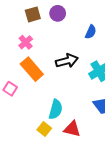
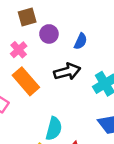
purple circle: (58, 13) -> (49, 34), moved
blue semicircle: (91, 32) -> (81, 41), moved

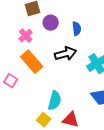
blue semicircle: (81, 41) -> (77, 29), turned -32

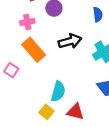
blue semicircle: (77, 29) -> (98, 15), moved
pink cross: (26, 36) -> (27, 22), turned 32

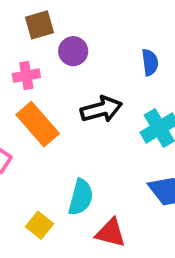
yellow square: (46, 112) -> (39, 225), moved

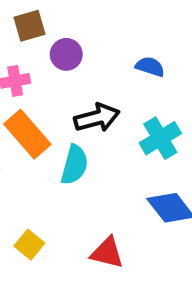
blue semicircle: (150, 62) -> (150, 67), turned -65
cyan semicircle: (81, 197) -> (74, 165), moved

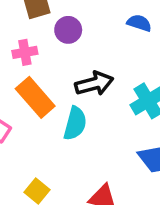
blue semicircle: (150, 67) -> (139, 23), moved

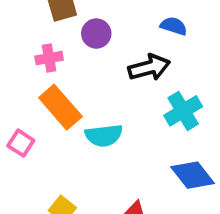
black arrow: (94, 84) -> (149, 68), moved
cyan semicircle: (75, 123) -> (104, 135), turned 68

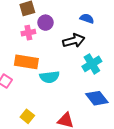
pink cross: (49, 58) -> (28, 33), moved
orange rectangle: (60, 107) -> (26, 62), turned -40

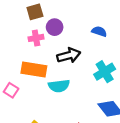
blue semicircle: (87, 19) -> (99, 31), moved
black arrow: (74, 41) -> (69, 55), moved

